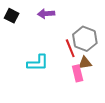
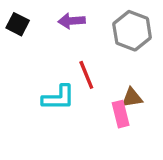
gray hexagon: (85, 39) -> (132, 31), moved
red line: (70, 48) -> (86, 75), moved

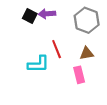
black square: (18, 24) -> (30, 16), moved
brown triangle: (132, 98) -> (87, 53), moved

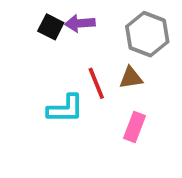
brown triangle: (87, 53) -> (131, 78), moved
pink rectangle: (79, 75) -> (135, 127), turned 35

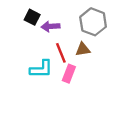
purple arrow: (80, 23) -> (50, 26), moved
pink rectangle: (135, 127) -> (69, 74), moved

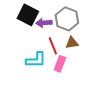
black square: (32, 17) -> (28, 15), size x1.5
gray hexagon: (93, 22) -> (67, 19), moved

